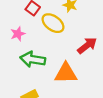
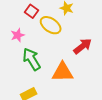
green arrow: (33, 59) -> (32, 59), turned 50

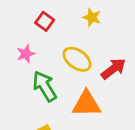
yellow ellipse: (51, 25) -> (77, 59), moved

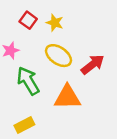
yellow star: (92, 17) -> (55, 23), moved

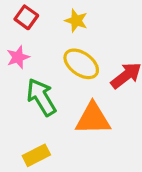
red square: (28, 20) -> (26, 17), moved

